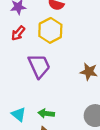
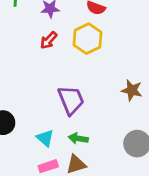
purple trapezoid: (39, 66) -> (71, 100), moved

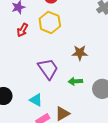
brown star: (132, 90) -> (80, 53), moved
green arrow: (78, 138) -> (75, 81), moved

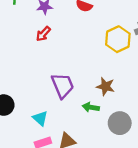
yellow hexagon: (50, 22) -> (118, 39), moved
brown star: (80, 53) -> (106, 86), moved

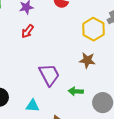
brown star: (106, 86) -> (87, 60), moved
cyan triangle: (40, 118) -> (33, 106), turned -32

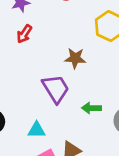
brown star: (87, 60) -> (75, 58), moved

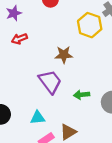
red arrow: (24, 34) -> (19, 39), turned 42

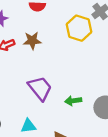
brown star: (64, 55) -> (32, 41), moved

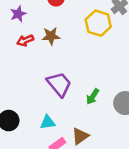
green arrow: (73, 101) -> (93, 97), turned -49

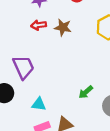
purple trapezoid: (59, 84) -> (23, 67), moved

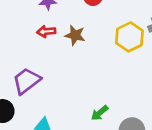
purple trapezoid: (23, 67) -> (26, 81), turned -105

